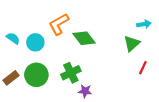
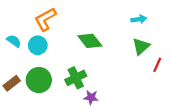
orange L-shape: (59, 24) -> (45, 19), moved
cyan arrow: (144, 24) -> (139, 19), moved
red line: (143, 68) -> (157, 65), moved

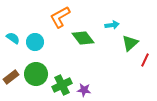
orange L-shape: (45, 19) -> (60, 17), moved
cyan arrow: (139, 19) -> (112, 25), moved
green cross: (76, 78) -> (62, 85), moved

